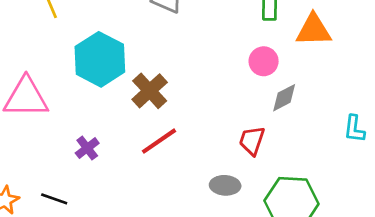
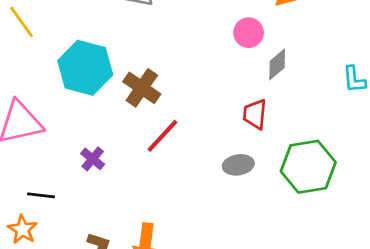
black line: (54, 199) -> (41, 195), moved

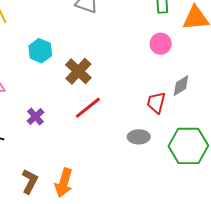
gray diamond: (277, 64) -> (181, 86), moved
cyan hexagon: (85, 68) -> (40, 51), size x0.6

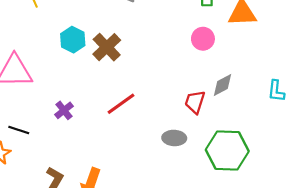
brown cross: (78, 71) -> (107, 47), moved

